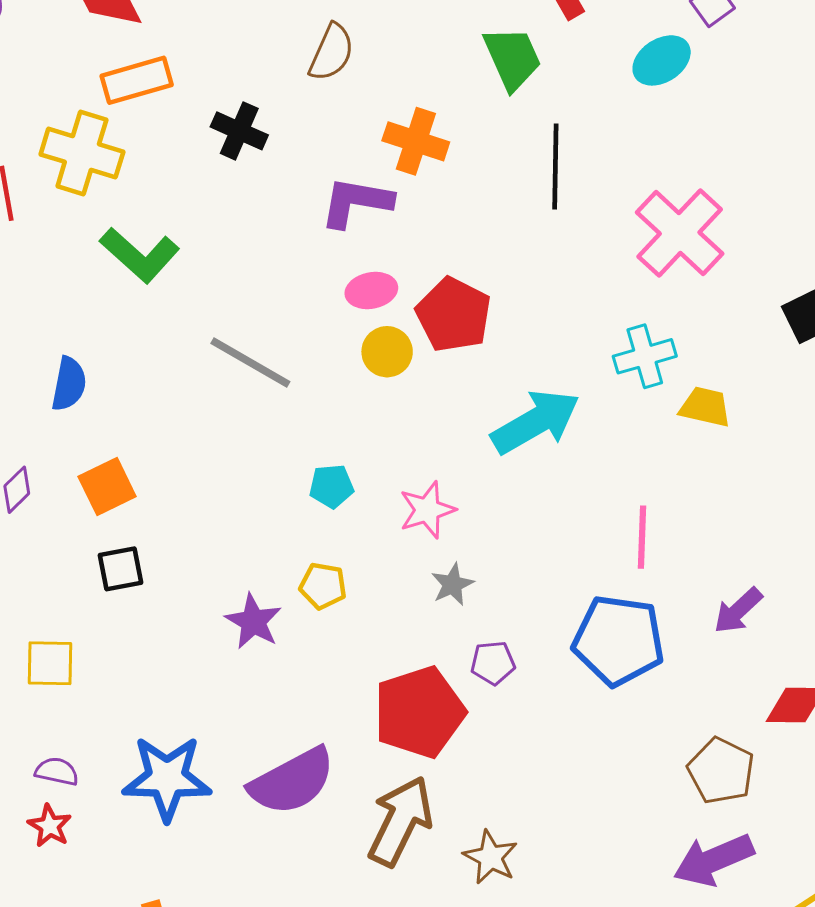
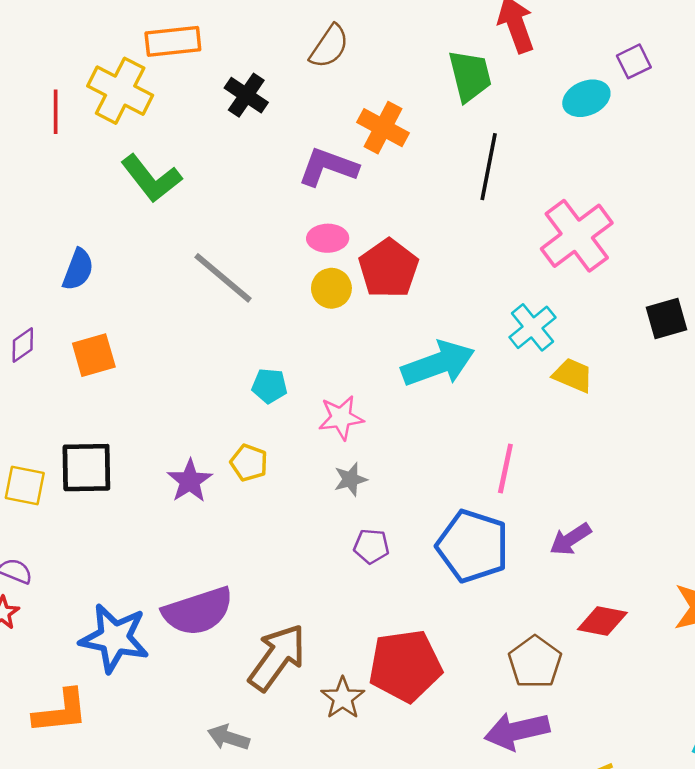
cyan cross: (645, 356) -> (532, 327), turned -33
black square: (121, 569) -> (86, 468), moved, size x1.5
red pentagon: (419, 712) -> (405, 666), moved
blue star: (167, 778) -> (114, 638), moved

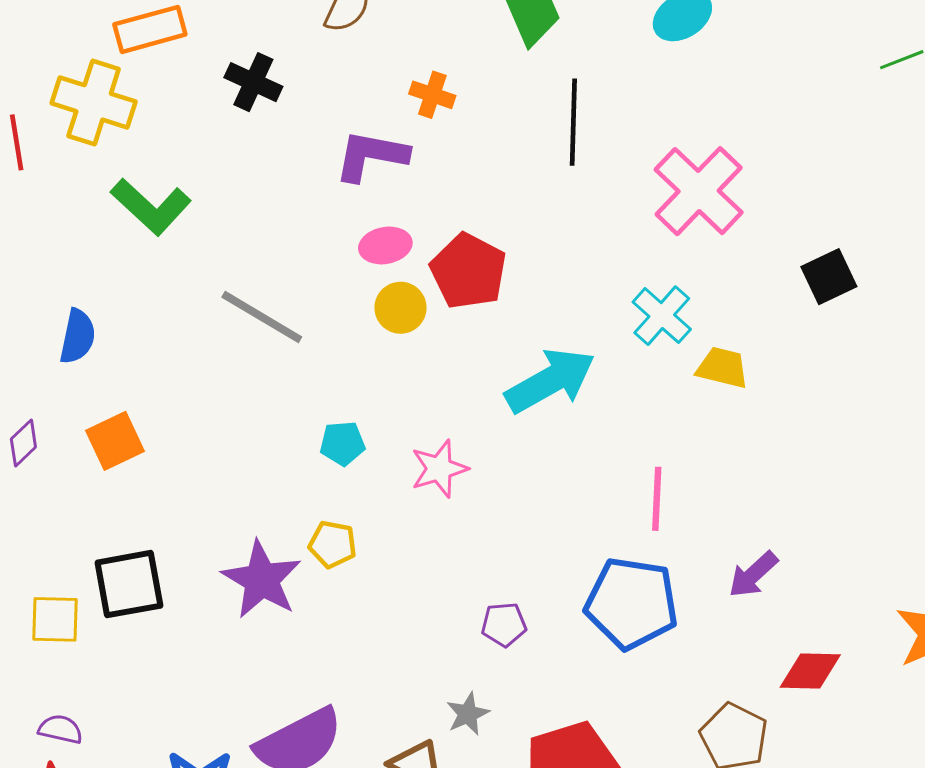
orange cross: (383, 128) -> (432, 95), size x0.7
gray star: (350, 479) -> (468, 714), moved
purple star: (190, 481) -> (262, 580), size x1.4

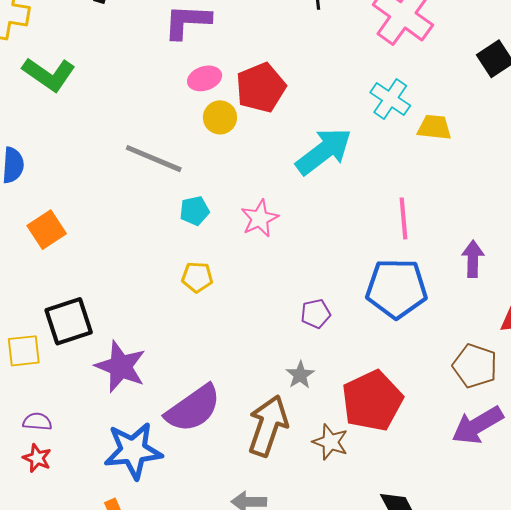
red pentagon: (468, 271) -> (261, 88), turned 30
gray line: (262, 317) -> (154, 159), moved
purple arrow: (753, 575) -> (473, 259), turned 141
purple star: (262, 580) -> (121, 367), moved

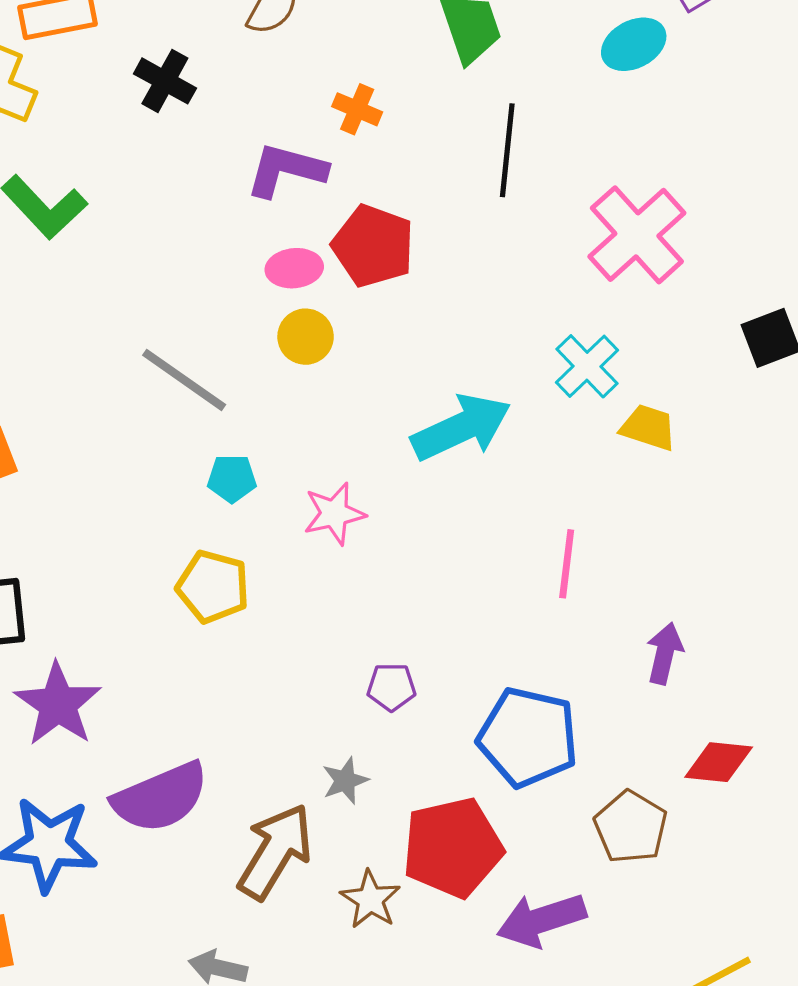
red pentagon: (261, 88) -> (373, 246), moved, turned 30
yellow pentagon: (197, 277) -> (213, 587), size x1.4
blue pentagon: (397, 288) -> (528, 737), moved
purple arrow: (478, 425) -> (541, 920), moved

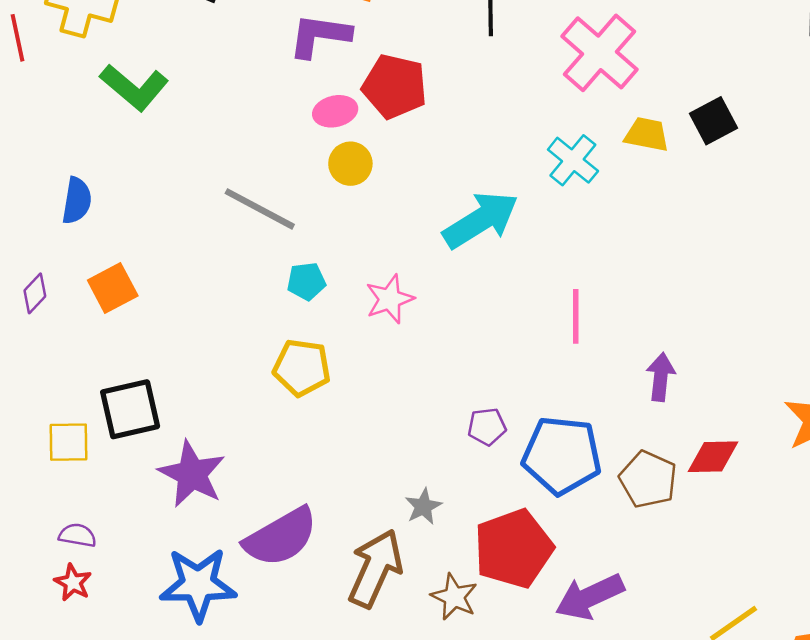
yellow trapezoid: (648, 427) -> (647, 134), moved
purple pentagon: (391, 687) -> (487, 427), moved
brown pentagon: (631, 827) -> (648, 479), moved

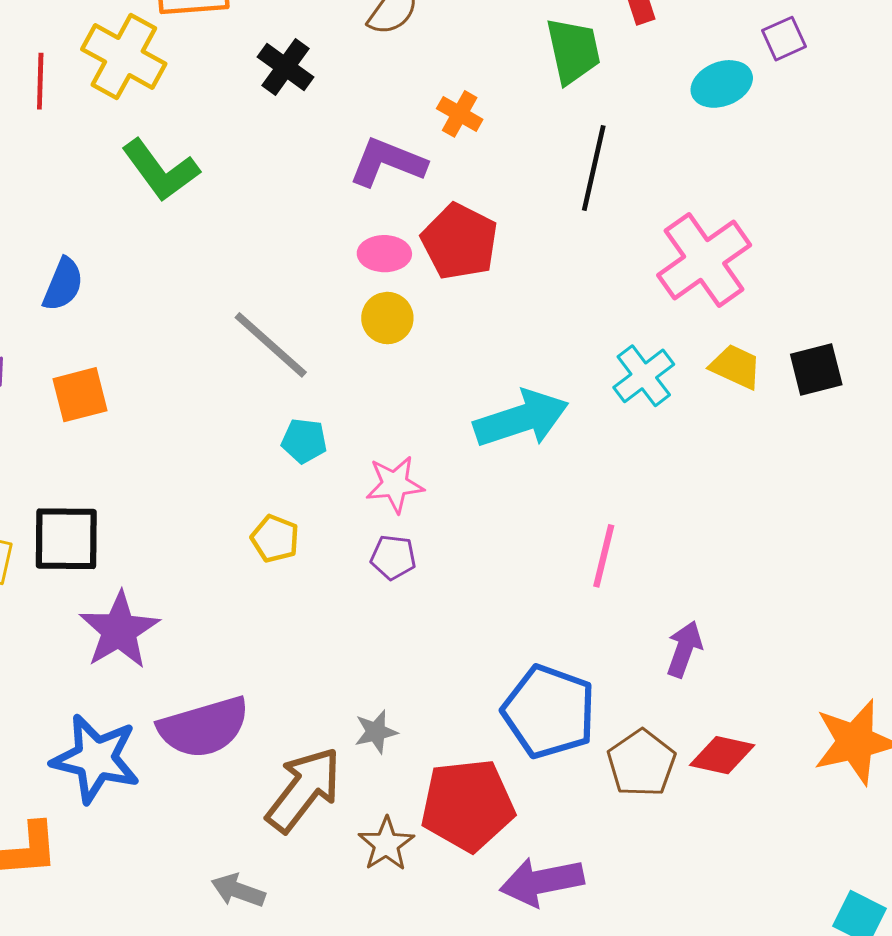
yellow pentagon: (302, 368) -> (275, 539), size x0.7
purple pentagon: (487, 427) -> (393, 557), moved

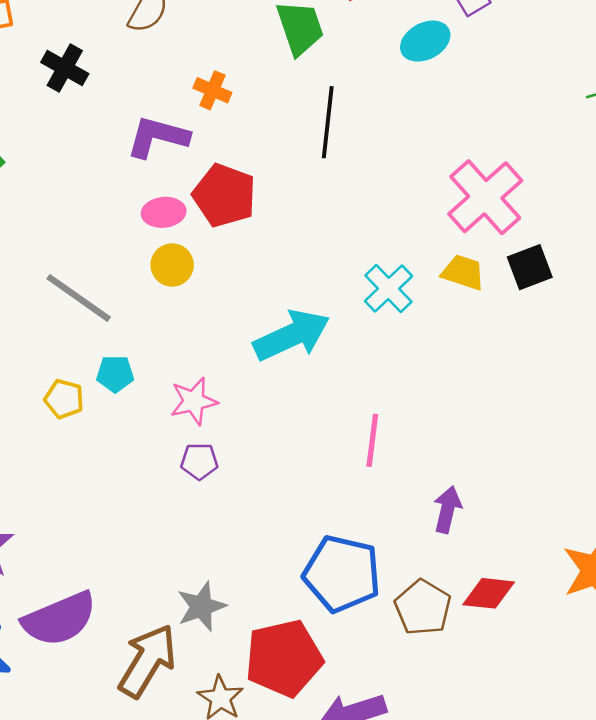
pink cross: (704, 260) -> (485, 197), moved
yellow pentagon: (275, 539) -> (64, 399), moved
gray star: (376, 732) -> (201, 607), size x1.4

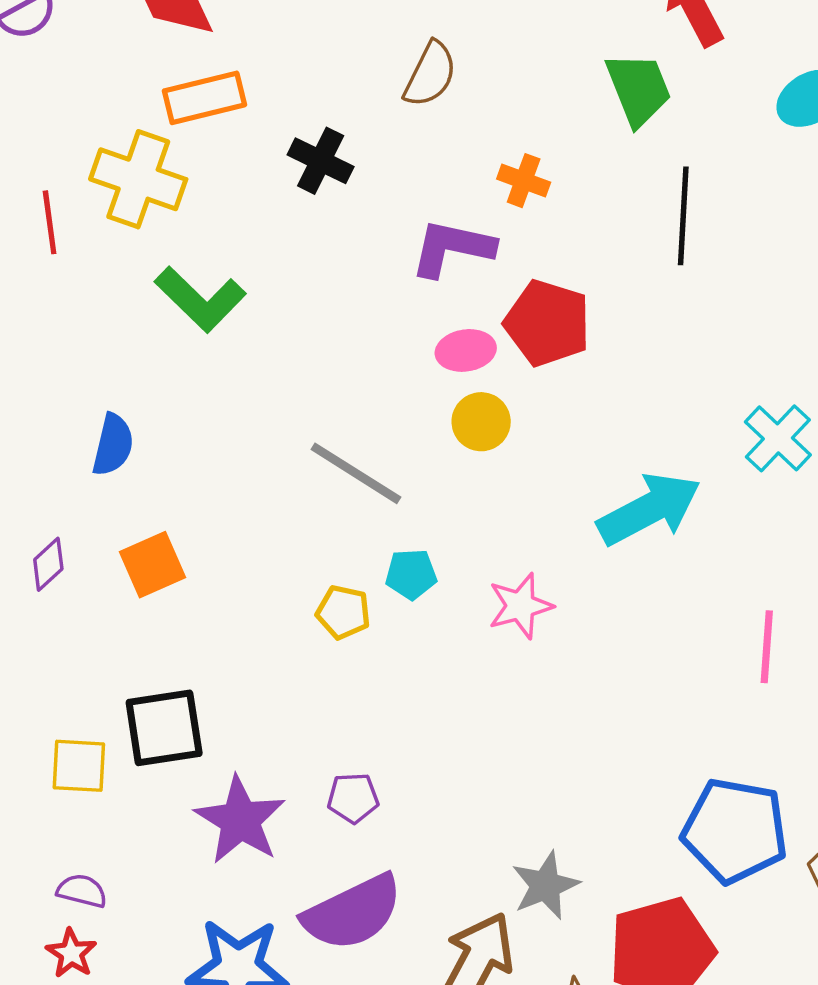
purple pentagon: (199, 461) -> (353, 798), moved

